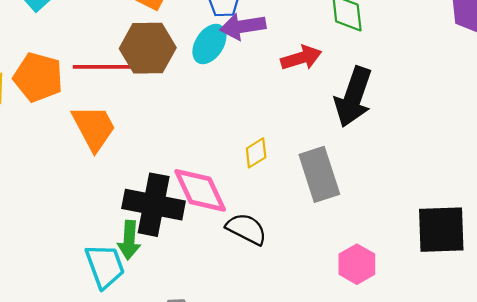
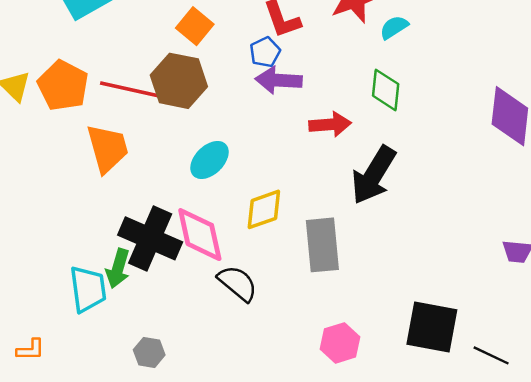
cyan ellipse: (209, 44) -> (210, 160), moved
yellow diamond: (256, 153) -> (264, 209), size x1.4

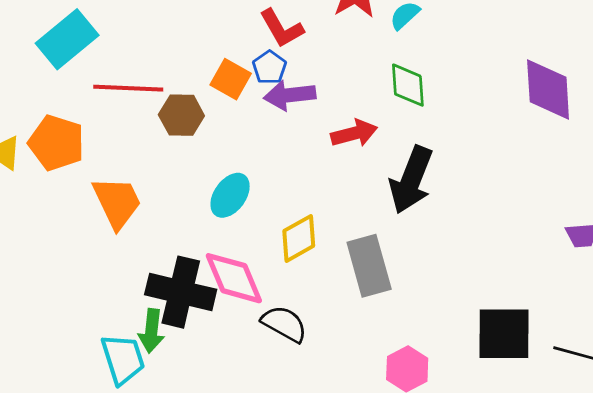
orange square: (195, 26) -> (231, 79), moved
brown hexagon: (179, 81) -> (181, 115), size x0.7
red line: (131, 90) -> (128, 88), moved

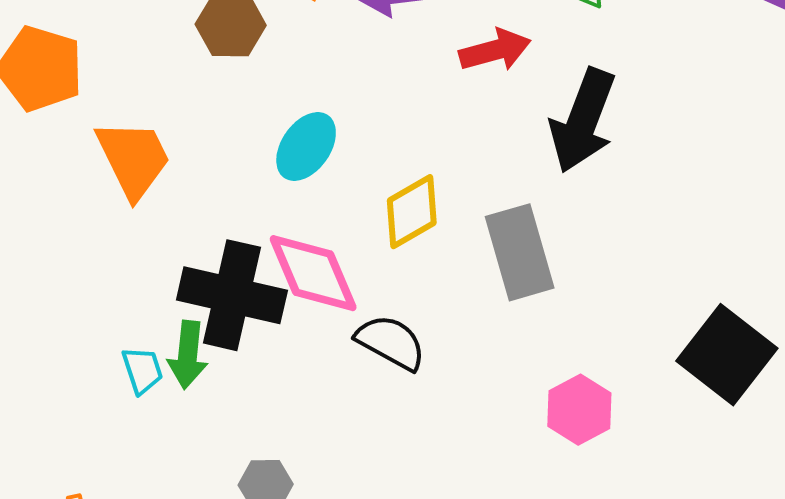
black square: (504, 334) -> (727, 355), turned 38
cyan trapezoid: (123, 359) -> (142, 370), moved, size x0.6

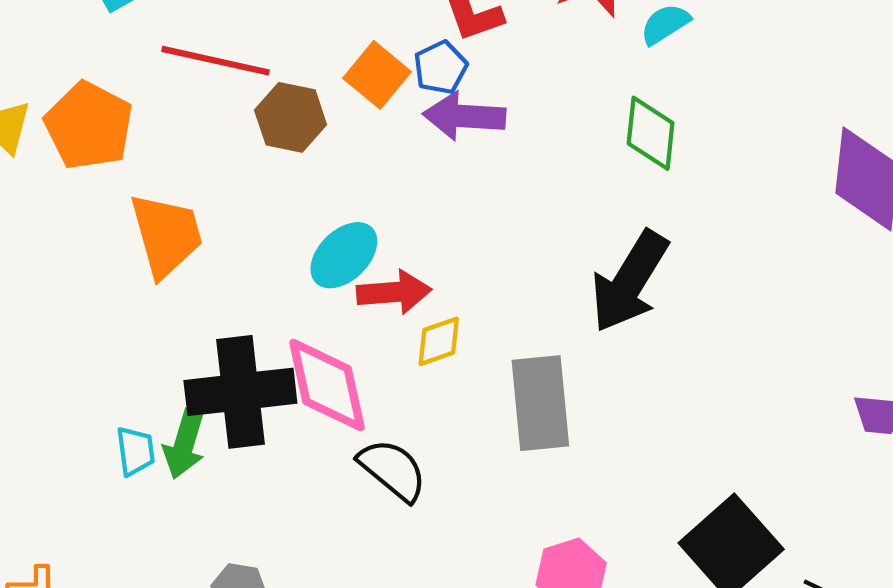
red arrow: (495, 50) -> (394, 292), moved
yellow diamond: (412, 212) -> (439, 341), size x0.7
black cross: (232, 295) -> (240, 392), turned -30

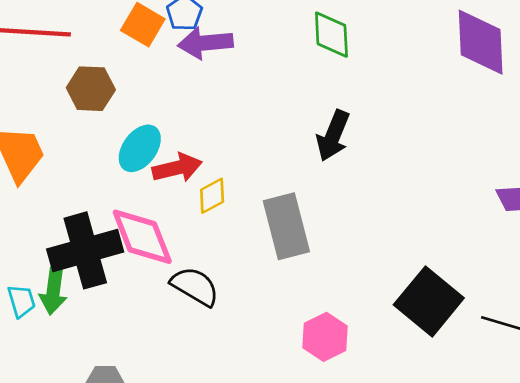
brown hexagon: (291, 117) -> (91, 89), moved
black arrow: (630, 281) -> (333, 136), size x0.7

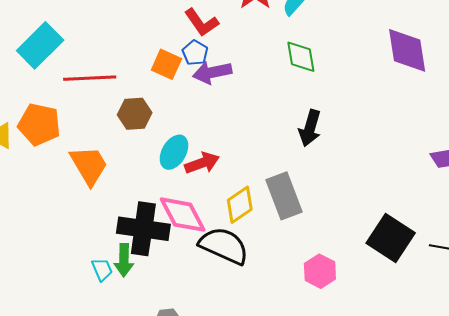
yellow diamond: (212, 196) -> (240, 205), moved, size x1.4
black cross: (85, 250) -> (143, 229), turned 30
black semicircle: (195, 286) -> (224, 246), size x1.4

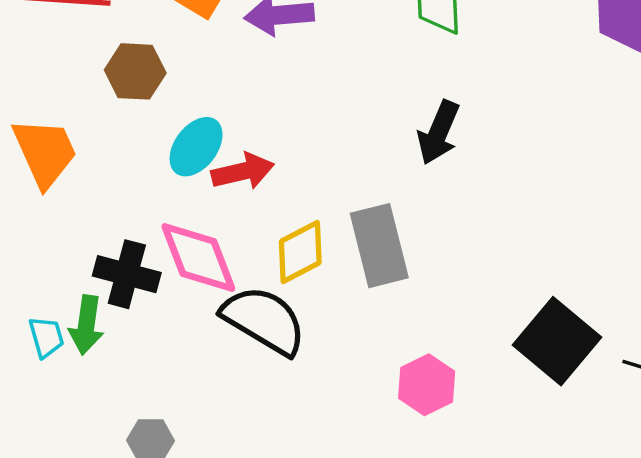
black cross: (143, 229) -> (127, 274), size x0.7

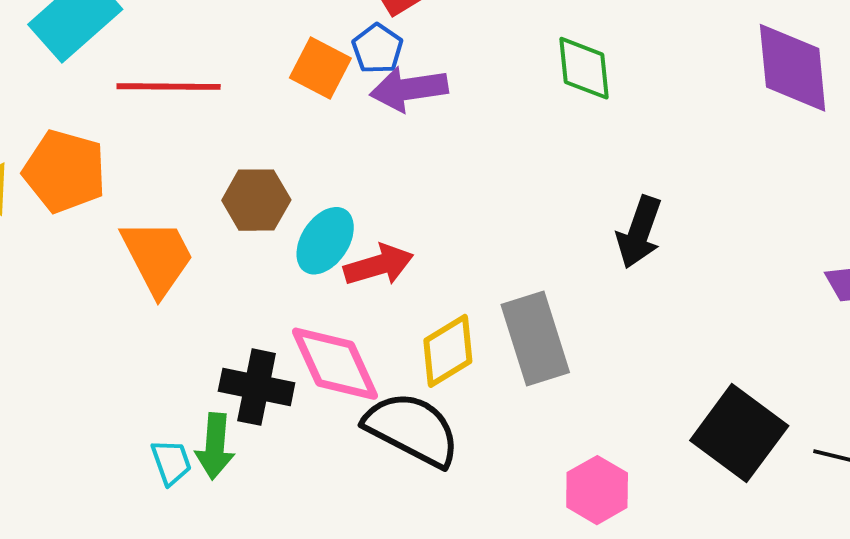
brown hexagon: (135, 71) -> (256, 200), moved
black arrow: (438, 132) -> (639, 232), moved

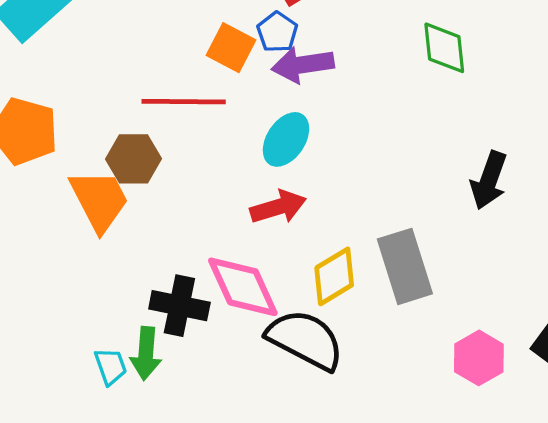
red line: (169, 87) -> (184, 102), moved
brown hexagon: (256, 200) -> (134, 159), moved
cyan ellipse: (325, 241) -> (286, 139), moved
pink hexagon: (597, 490) -> (479, 358), moved

